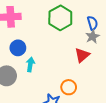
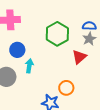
green hexagon: (60, 18) -> (57, 34), moved
blue semicircle: (92, 23) -> (89, 26), turned -72

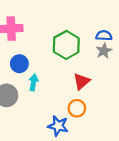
red triangle: (79, 57) -> (82, 81), moved

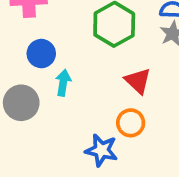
red triangle: (82, 81) -> (138, 81), turned -36

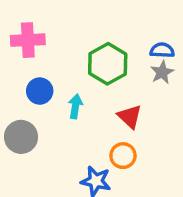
cyan arrow: (63, 83) -> (75, 106), moved

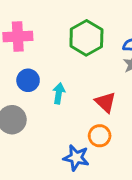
green hexagon: (108, 64) -> (86, 38), moved

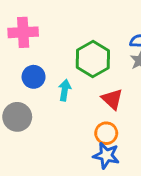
green hexagon: (86, 38) -> (93, 59), moved
blue star: (76, 158) -> (106, 155), moved

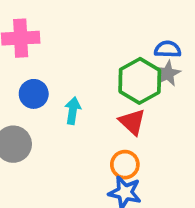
green hexagon: (93, 59) -> (140, 81), moved

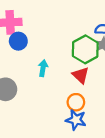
blue circle: (34, 94) -> (18, 41), moved

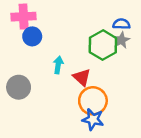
red triangle: (81, 75) -> (82, 77), moved
orange circle: (76, 102) -> (93, 101), size x1.5

